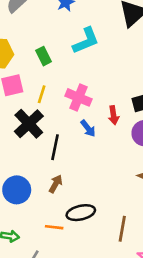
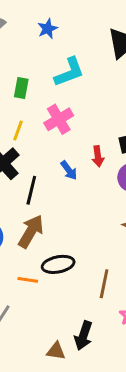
green rectangle: (43, 56) -> (21, 88), turned 36
pink cross: (78, 97) -> (59, 119), moved, turned 35
brown arrow: (56, 184) -> (31, 231), size x1.6

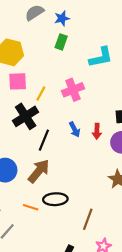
blue star: (48, 29) -> (62, 18), moved
cyan L-shape: (69, 72) -> (101, 57), moved
green rectangle: (21, 88) -> (61, 42), moved
red arrow: (98, 156) -> (97, 131), moved

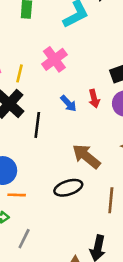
brown arrow: (39, 171) -> (86, 156), moved, turned -75
orange line: (31, 207) -> (17, 195), moved

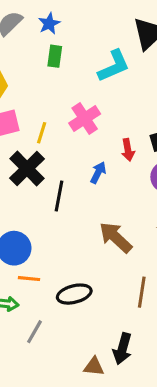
red arrow: (94, 99) -> (128, 150), moved
blue arrow: (68, 103) -> (98, 173), turned -114
black ellipse: (68, 188) -> (74, 294), moved

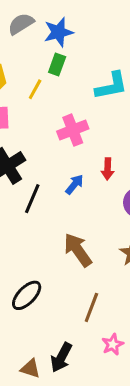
blue star: (49, 24) -> (58, 32), size x1.4
yellow line: (42, 133) -> (35, 89), moved
black ellipse: (74, 294) -> (27, 295), turned -44

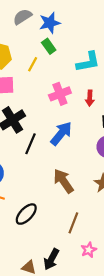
green rectangle: (57, 64) -> (49, 46), turned -56
red arrow: (108, 169) -> (90, 98), moved
blue arrow: (74, 184) -> (61, 133), size x1.6

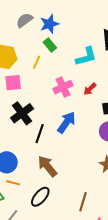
red arrow: (90, 98) -> (90, 89), turned 48
brown arrow: (63, 181) -> (47, 166), moved

